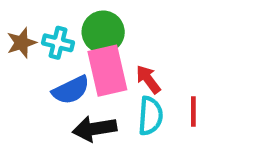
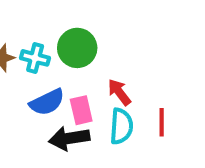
pink rectangle: (107, 71) -> (81, 110), moved, size x0.6

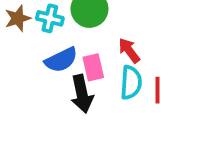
red line: (162, 122) -> (157, 90), moved
black arrow: (69, 138) -> (82, 94), turned -93

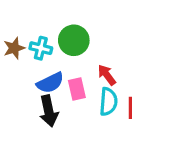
black arrow: (82, 94) -> (49, 111), moved

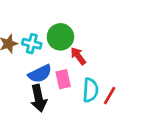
red arrow: (107, 75) -> (78, 56), moved
red line: (130, 108) -> (110, 96), turned 30

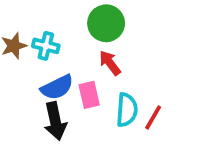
green circle: (60, 37) -> (106, 23), moved

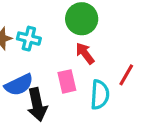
blue semicircle: (57, 87) -> (19, 85), moved
red line: (153, 117) -> (126, 75), moved

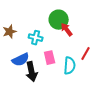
cyan cross: (29, 39) -> (36, 38), moved
red arrow: (85, 53) -> (67, 30), moved

